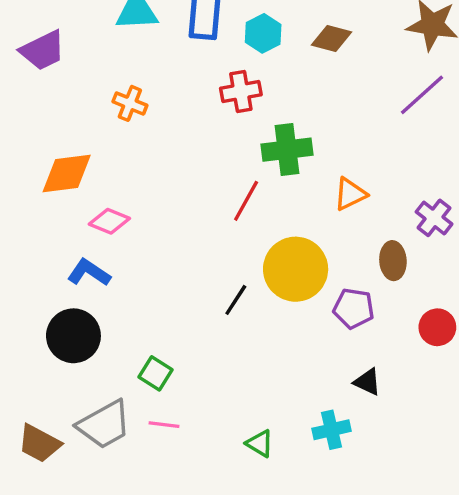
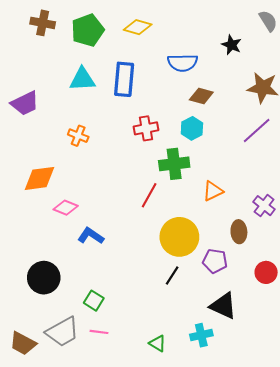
cyan hexagon: (263, 33) -> (192, 128), moved
blue L-shape: (89, 273) -> (91, 236), moved
black line: (236, 300) -> (172, 276), moved
black triangle: (367, 382) -> (223, 306), size x1.6

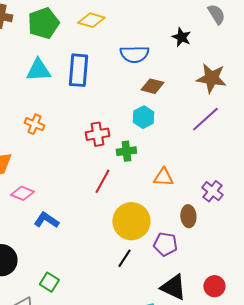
red cross: (146, 128) -> (97, 134), moved
green cross: (174, 164) -> (126, 151), size x0.7
orange triangle: (213, 191) -> (163, 177), turned 30
red circle: (266, 272) -> (214, 286), moved

